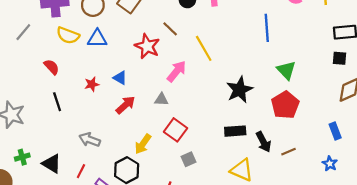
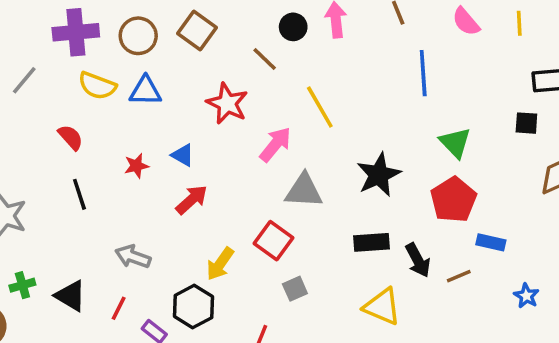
brown line: (170, 29) -> (265, 59), moved
black square: (340, 58) -> (526, 123), moved
gray triangle: (161, 99) -> (304, 191), moved, size x1.6
blue rectangle: (335, 131) -> (491, 242), moved, turned -56

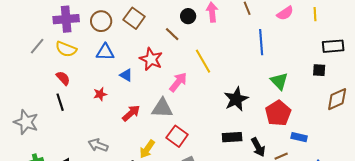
pink semicircle: (466, 22) -> (285, 13), turned -84
yellow semicircle: (97, 86) -> (66, 49), moved
blue triangle: (183, 155) -> (126, 75), moved
gray triangle: (304, 191) -> (162, 108), moved
black line: (79, 194) -> (60, 102), moved

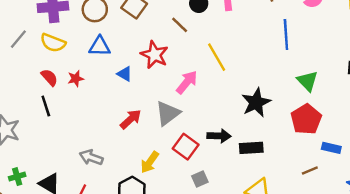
red star: (100, 94) -> (76, 79), moved
gray triangle: (162, 108) -> (168, 113), turned -40
black arrow: (258, 147) -> (219, 136), moved, turned -60

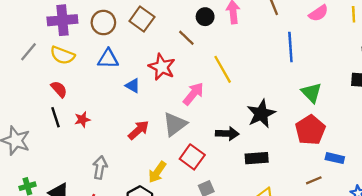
red star: (76, 79) -> (82, 120), moved
black arrow: (219, 136) -> (227, 134), moved
gray arrow: (91, 157) -> (100, 167), turned 80

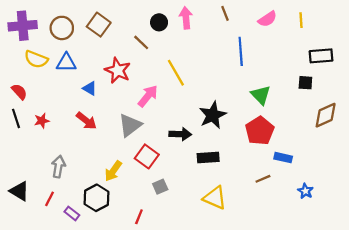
yellow semicircle: (62, 55) -> (36, 59), moved
red arrow: (138, 130) -> (86, 121), moved, turned 80

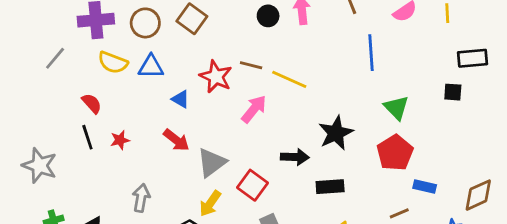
brown line: (141, 42) -> (251, 65), moved, turned -30
yellow line: (176, 73) -> (289, 79), turned -36
brown diamond: (326, 115) -> (478, 195), moved
gray triangle: (130, 125) -> (212, 163), moved

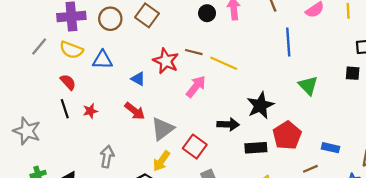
yellow semicircle: (113, 62) -> (71, 50), moved
blue triangle: (151, 67) -> (103, 60), moved
red pentagon: (395, 153) -> (287, 135), moved

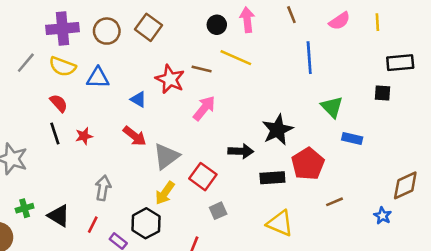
yellow line: (224, 63) -> (236, 58), moved
blue rectangle: (330, 148) -> (352, 139), moved

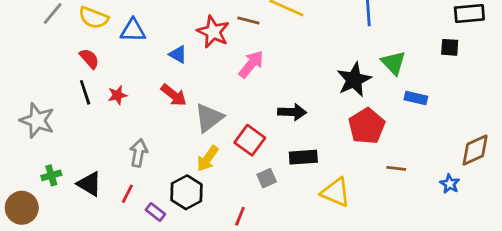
black star: (278, 130) -> (354, 80), moved
black rectangle: (272, 178) -> (303, 157), moved
brown line: (334, 202) -> (396, 168), turned 30

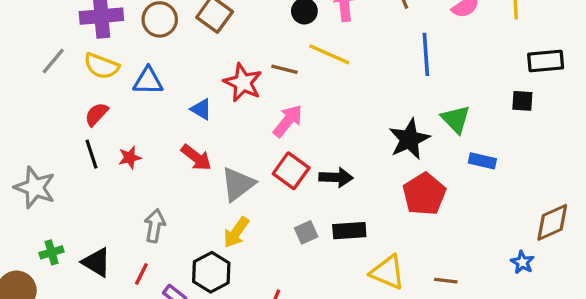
red semicircle: (89, 59) -> (96, 114), turned -95
red square: (250, 140) -> (291, 171), moved
brown line: (396, 168) -> (446, 281), moved
gray square: (267, 178) -> (306, 232), moved

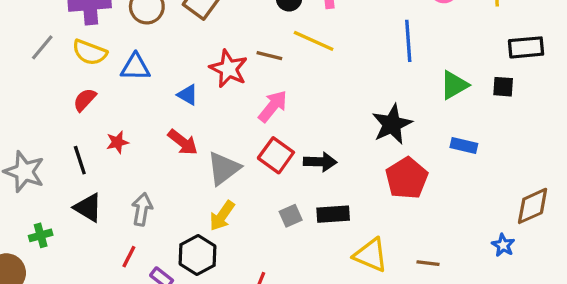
green triangle: (456, 119) -> (454, 85), moved, turned 44
black line: (91, 154) -> (80, 160), moved
black triangle: (96, 262) -> (88, 208), moved

